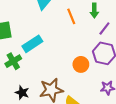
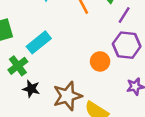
black star: (22, 93) -> (31, 89), moved

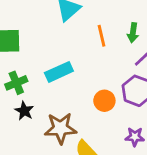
cyan rectangle: (39, 42) -> (59, 72), moved

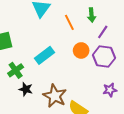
orange circle: (104, 101) -> (81, 50), moved
brown star: (60, 128) -> (55, 96), turned -30

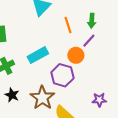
purple line: (103, 32) -> (89, 41), moved
purple hexagon: (104, 56) -> (62, 75), moved
black star: (26, 89) -> (12, 95), moved

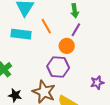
orange line: (68, 25) -> (46, 26), moved
cyan rectangle: (38, 55) -> (21, 34), moved, turned 48

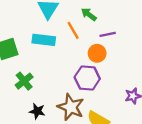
green arrow: (75, 11) -> (89, 14), moved, turned 136
purple line: (76, 30) -> (108, 34), turned 48

